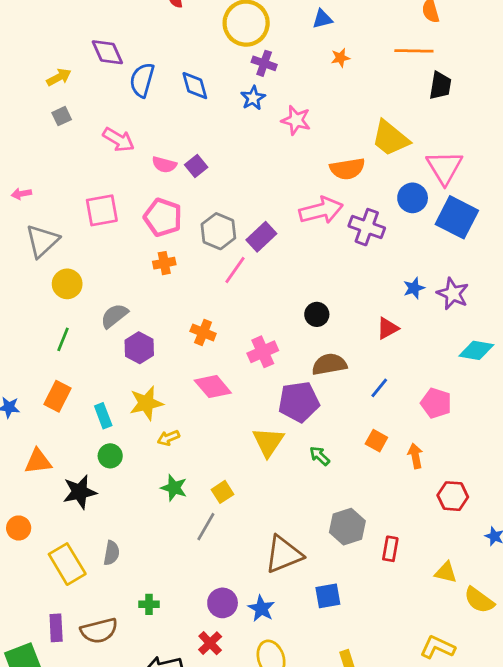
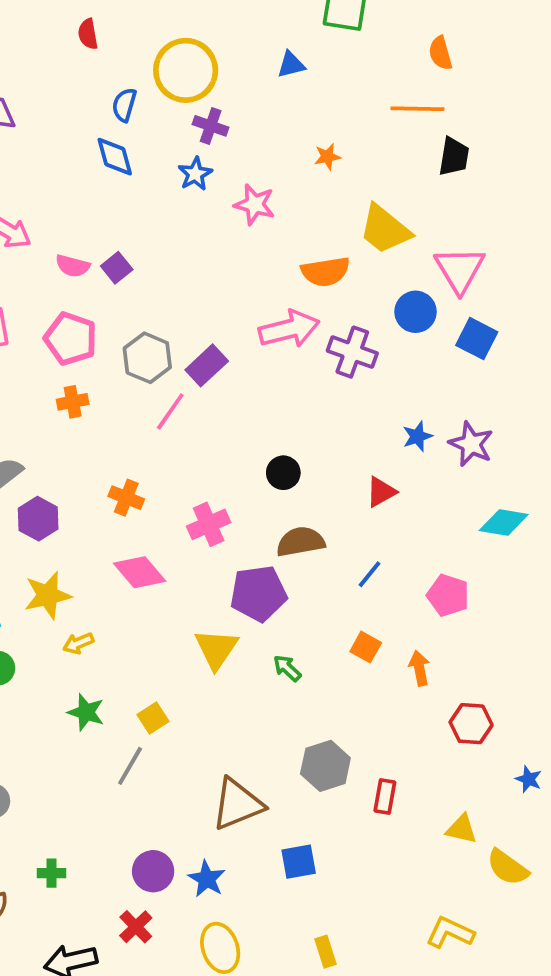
orange star: (340, 58) -> (327, 157), moved
blue semicircle: (142, 80) -> (124, 105), moved, size x0.7
blue square: (457, 217) -> (477, 339), size x0.7

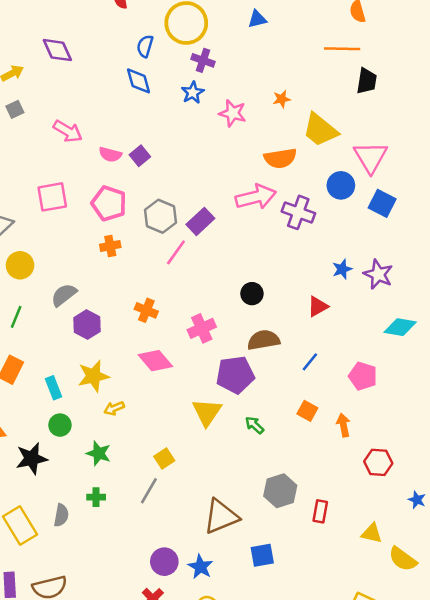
orange star: (327, 157) -> (282, 99), moved
green star: (86, 712) -> (99, 453), moved
green cross: (52, 873) -> (96, 497), moved

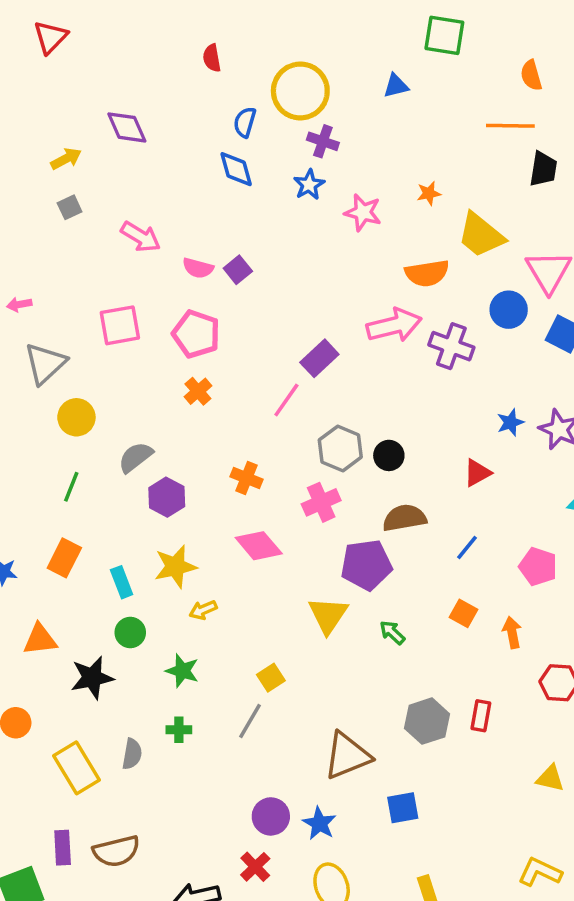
gray hexagon: (160, 216) -> (340, 449), moved
orange cross: (110, 246) -> (198, 391), turned -30
red rectangle: (320, 511) -> (481, 716), moved

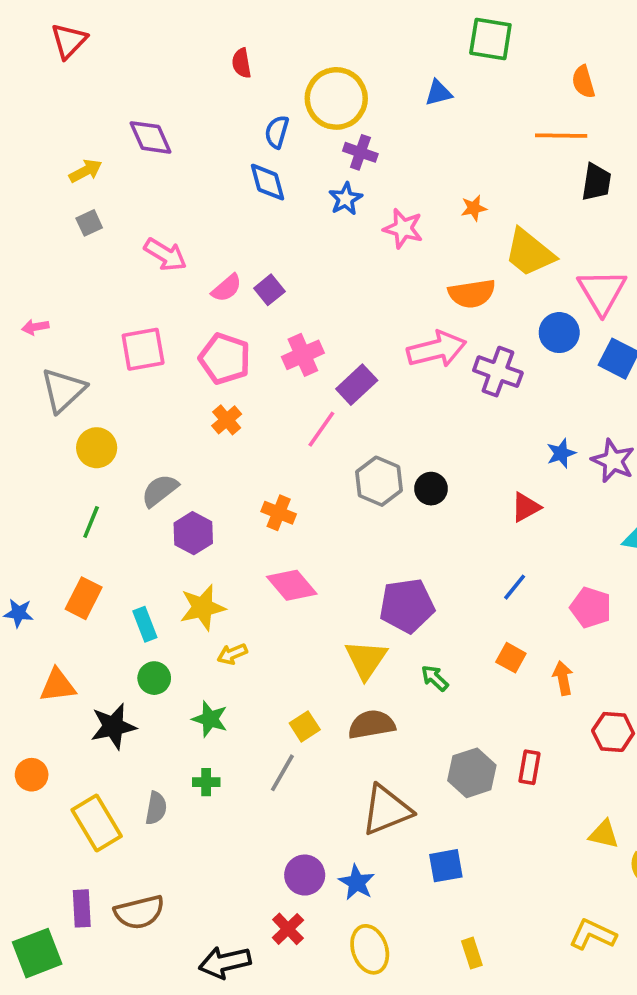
pink semicircle: (198, 268) -> (227, 288), turned -56
pink cross: (321, 502) -> (303, 355), moved
brown semicircle: (404, 518) -> (372, 725), moved

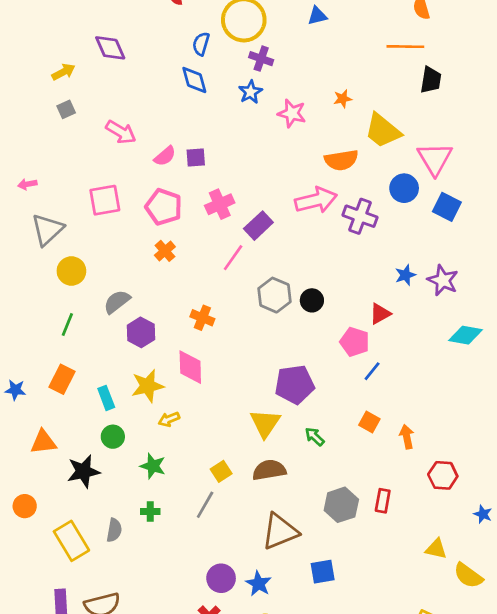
purple square: (269, 290) -> (196, 157), turned 35
pink diamond: (292, 585) -> (190, 367), moved, turned 39
pink pentagon: (591, 608) -> (355, 342), moved

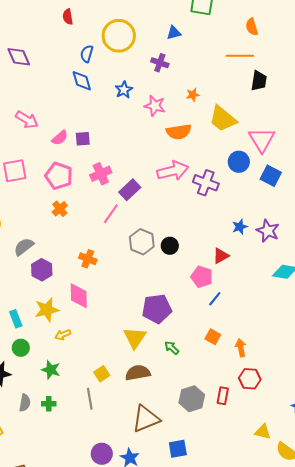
purple cross: (261, 59) -> (160, 63), moved
orange semicircle: (341, 160) -> (179, 132), moved
red hexagon: (443, 475) -> (250, 379), moved
gray line: (205, 505) -> (90, 399), turned -40
gray semicircle: (114, 530) -> (25, 403), moved

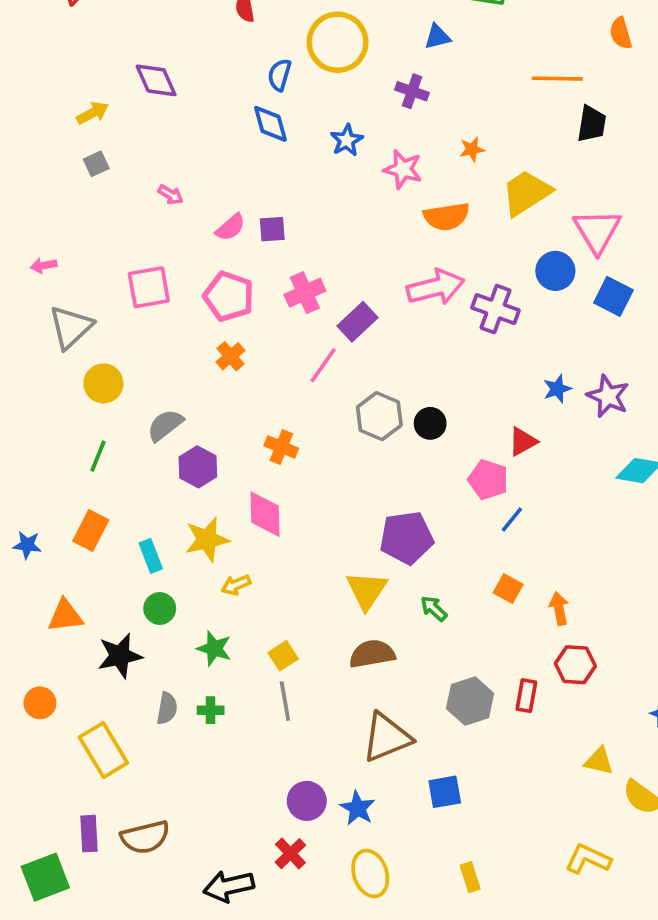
orange semicircle: (252, 27) -> (621, 33), moved
yellow trapezoid: (223, 119) -> (526, 193), turned 108
pink arrow: (27, 120) -> (171, 195), size x0.6
yellow square: (102, 374) -> (283, 656), moved

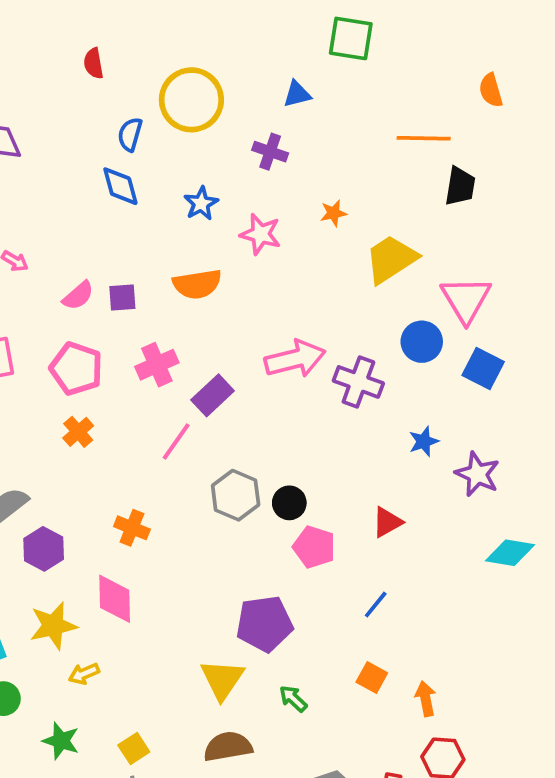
orange semicircle: (446, 216) -> (197, 284), moved
blue star: (557, 389) -> (424, 441), moved
pink pentagon: (488, 480) -> (314, 547), moved

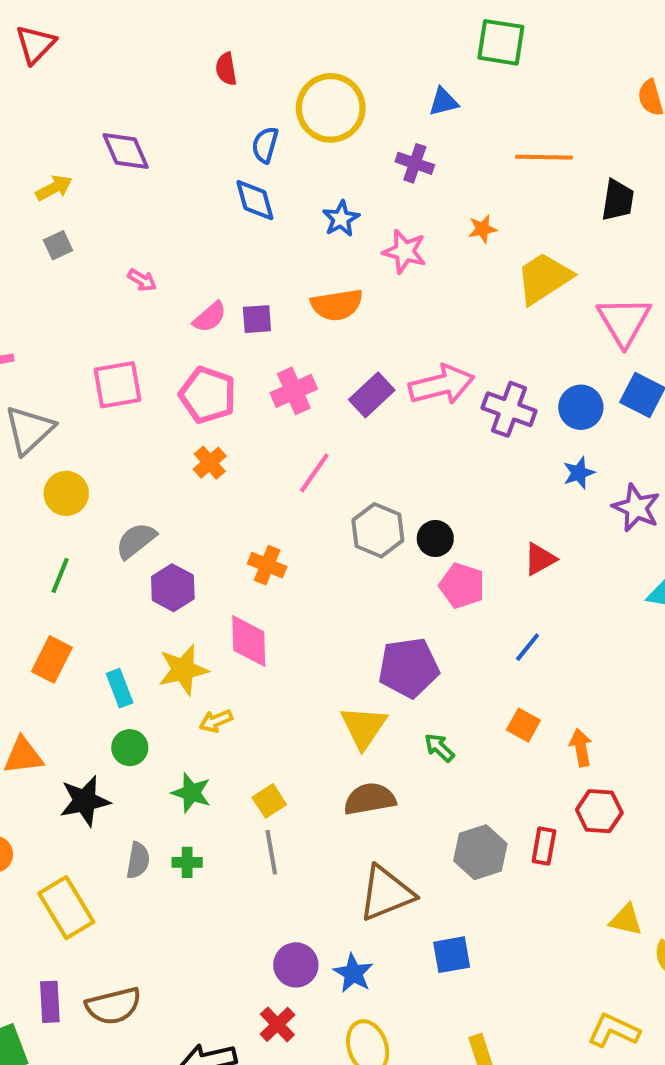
orange line: (424, 138) -> (544, 157), moved
blue circle: (422, 342) -> (581, 407), moved
purple rectangle: (213, 395) -> (372, 395), moved

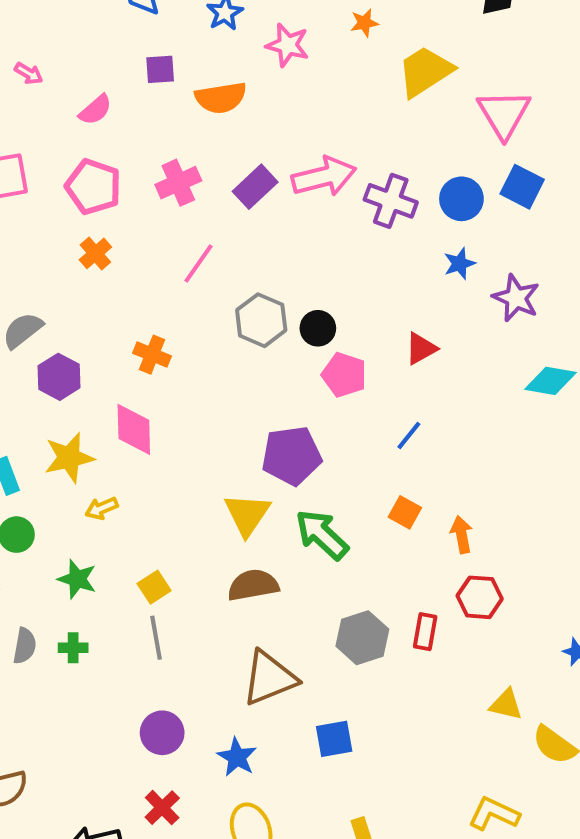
purple square: (257, 319) -> (160, 69), moved
green arrow: (439, 748) -> (322, 535), size x1.8
purple circle: (296, 965) -> (162, 733), moved

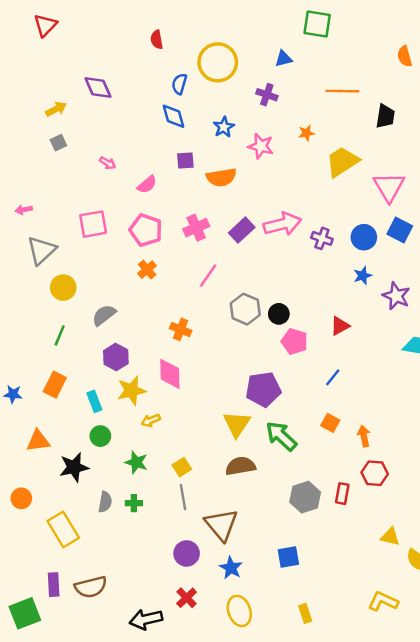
purple cross: (391, 201) -> (322, 238), size x0.7
purple hexagon: (59, 377) -> (116, 357), moved
brown triangle: (269, 678) -> (221, 525), moved, turned -48

